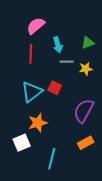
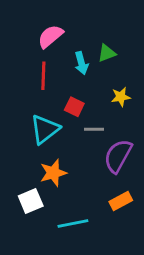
green triangle: (88, 43) -> (107, 53), moved
gray line: (67, 62) -> (94, 129), moved
red square: (55, 88) -> (74, 107), moved
cyan line: (52, 159) -> (73, 224), turned 65

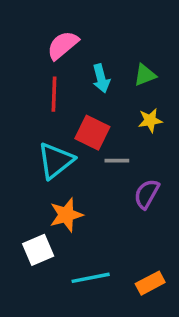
green triangle: (107, 53) -> (145, 75), moved
red square: (74, 107) -> (92, 133), size x1.4
purple semicircle: (118, 156) -> (147, 194), size x0.7
orange rectangle: (121, 201) -> (150, 283), moved

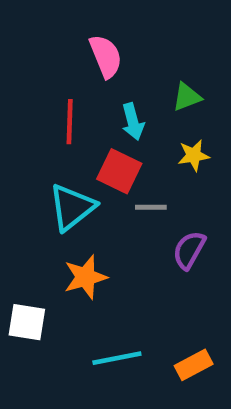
pink semicircle: (63, 45) -> (106, 56), moved, turned 108
cyan arrow: (101, 78) -> (133, 122), moved
white square: (38, 250) -> (27, 322), moved, turned 32

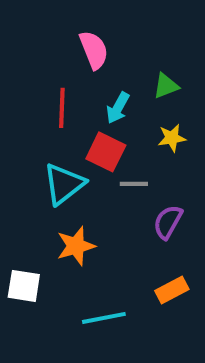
cyan arrow: (133, 122) -> (118, 108), turned 44
orange rectangle: (194, 365) -> (172, 290), moved

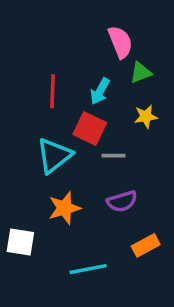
pink semicircle: (94, 50) -> (120, 42), moved
purple semicircle: (168, 222) -> (122, 201), moved, turned -136

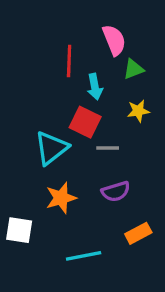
red line: (53, 91) -> (69, 61), moved
cyan arrow: (100, 91) -> (95, 87), turned -40

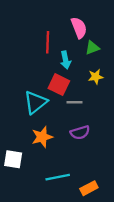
orange rectangle: (138, 233) -> (89, 188), moved

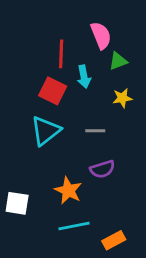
red square: (59, 85) -> (53, 91), moved
orange star: (42, 137) -> (68, 190), moved, turned -30

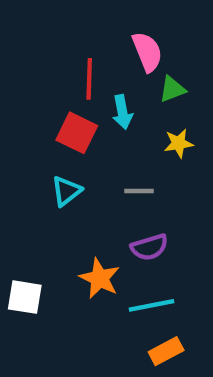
cyan triangle: (45, 131) -> (66, 191), size x0.7
cyan line: (74, 226) -> (152, 305), moved

